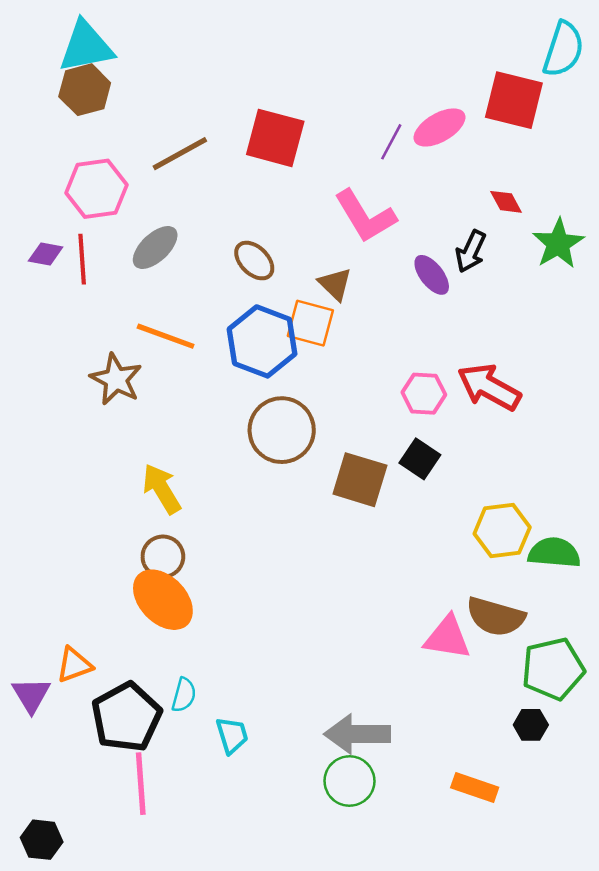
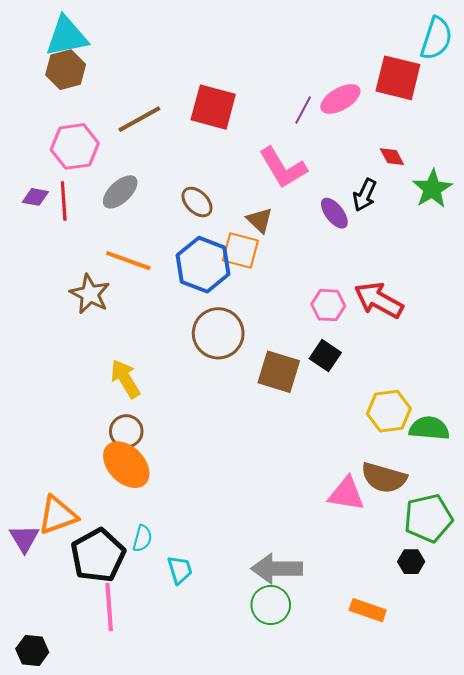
orange triangle: (74, 665) -> (58, 515), size x1.4

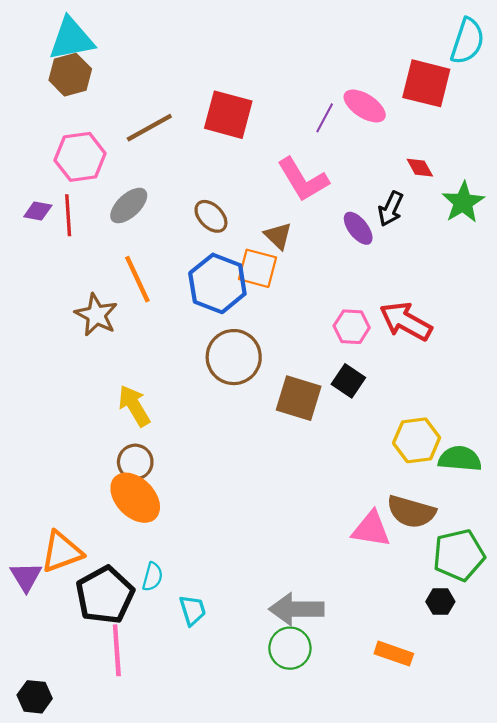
pink ellipse: (340, 99) -> (365, 106), turned 63
orange line: (128, 261) -> (137, 279), turned 45

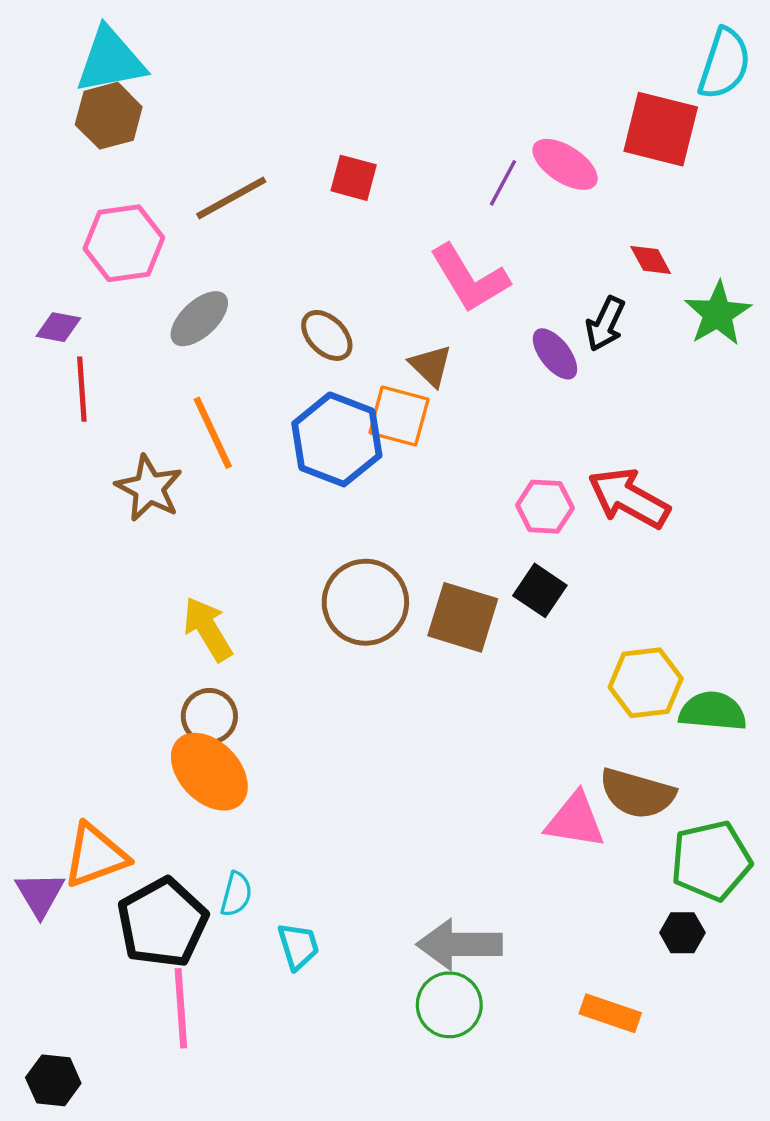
red square: (228, 115) -> (354, 178), size x0.6
red line: (68, 215) -> (82, 389), moved
brown circle: (234, 357) -> (365, 602), moved

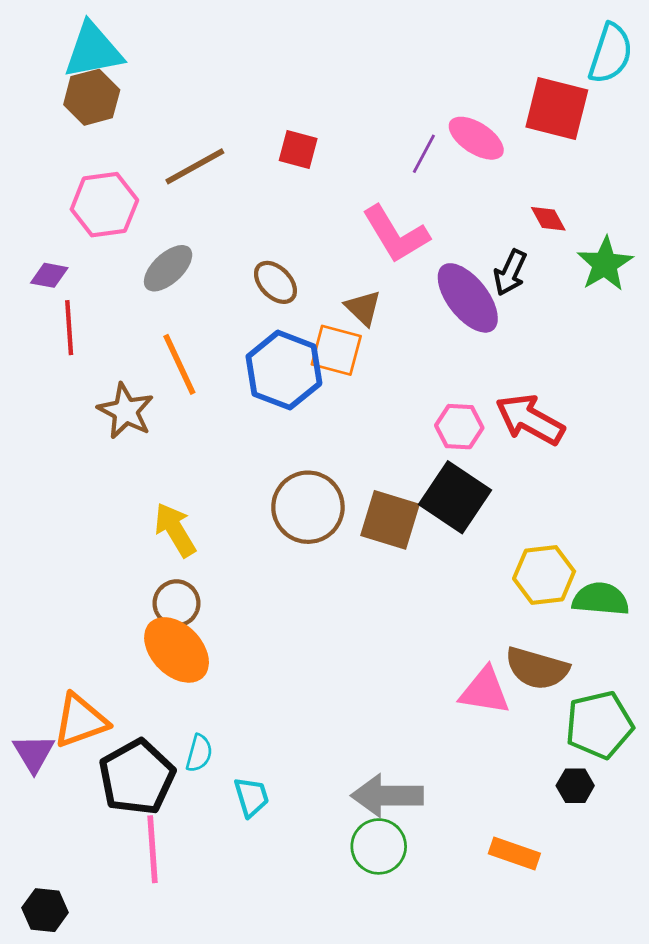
purple ellipse: (555, 354) -> (468, 298), size x1.6
black square: (540, 590) -> (455, 497), size x1.6

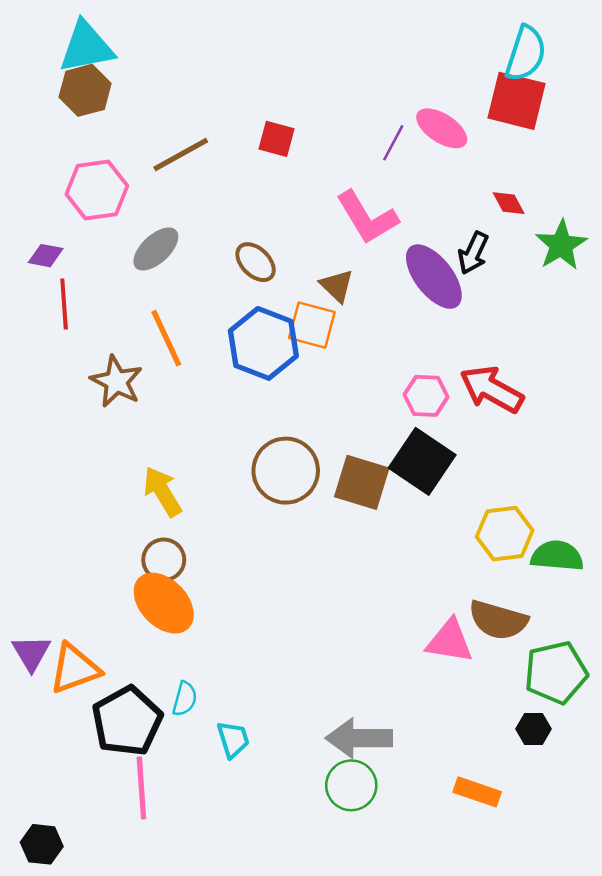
cyan semicircle: (611, 53) -> (526, 54), moved
purple triangle: (34, 753) -> (31, 653), moved

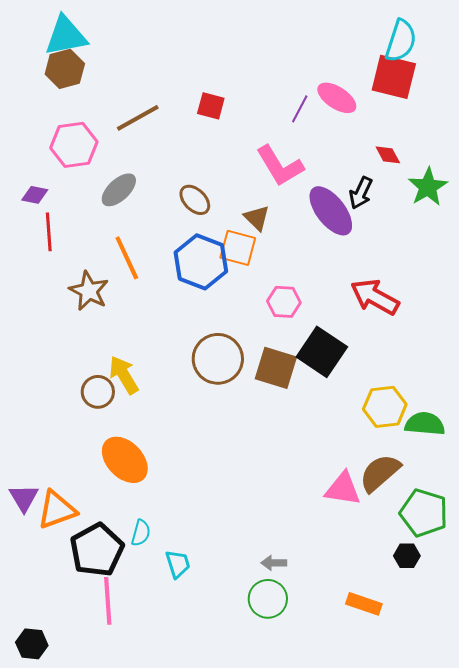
pink hexagon: (426, 396) -> (284, 302), moved
brown circle: (164, 560) -> (98, 392), moved
brown semicircle: (498, 620) -> (380, 473), turned 123
green pentagon: (556, 673) -> (424, 513), turned 30
gray arrow: (359, 738) -> (274, 563), size x0.5

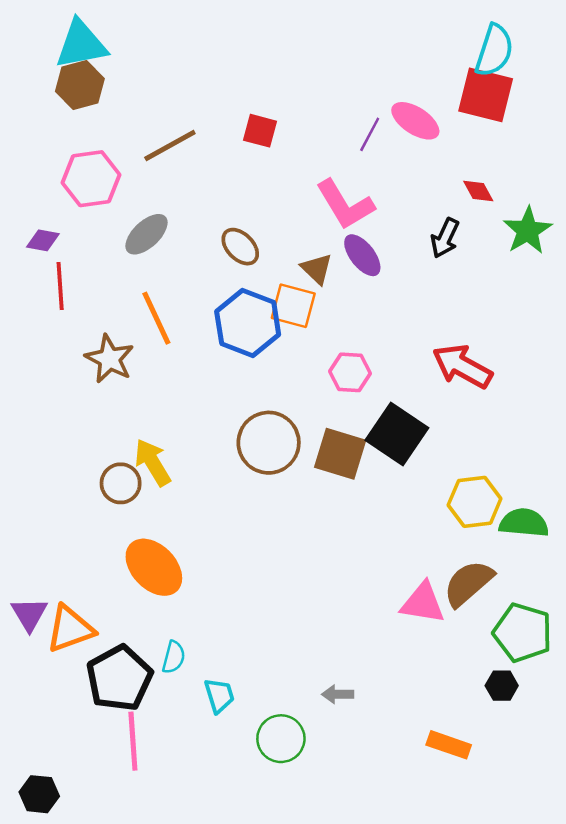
purple ellipse: (331, 211) -> (362, 255), moved, size x0.7
green circle: (268, 599) -> (281, 739), moved

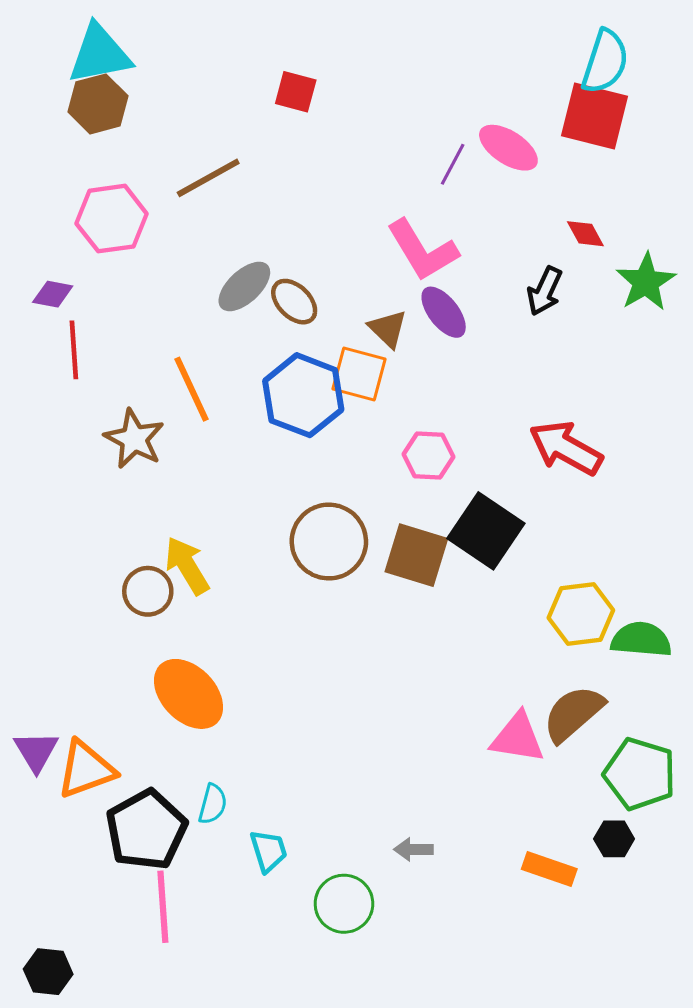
red square: (260, 131) -> (296, 92), moved
gray ellipse: (146, 234) -> (244, 286), moved
orange rectangle: (449, 745) -> (549, 869), moved

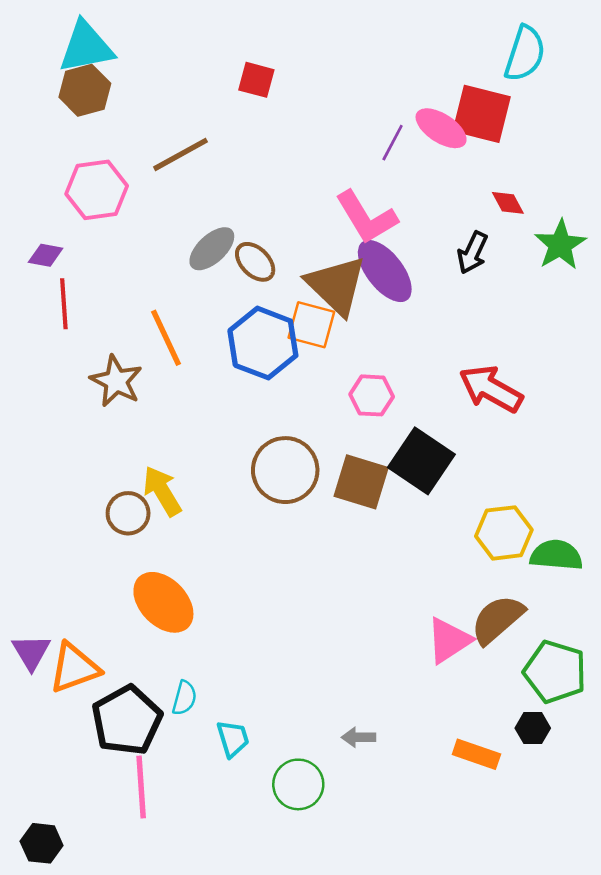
red square: (594, 116) -> (482, 114), moved
purple ellipse: (444, 312) -> (385, 271), size x1.4
brown triangle: (388, 329) -> (336, 285), size x1.8
pink triangle: (518, 738) -> (449, 640), turned -42

